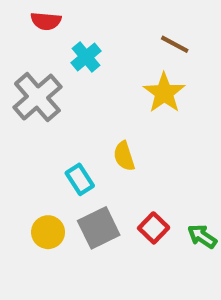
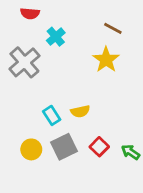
yellow semicircle: (124, 156) -> (80, 111), moved, turned -84

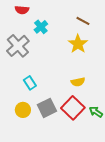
yellow semicircle: (80, 111) -> (78, 82), moved
cyan rectangle: (52, 115) -> (30, 83), moved
red square: (99, 147) -> (73, 108), size x1.6

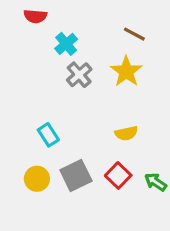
gray cross: (18, 46) -> (79, 75), moved, size x0.7
red square: (73, 108) -> (118, 175), size x0.7

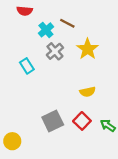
brown line: (134, 34) -> (67, 23), moved
cyan rectangle: (48, 135) -> (27, 66), moved
yellow circle: (37, 179) -> (12, 141), moved

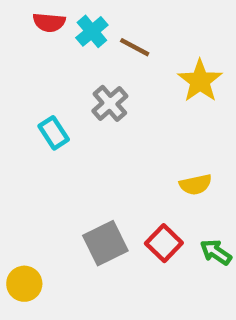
cyan cross: (46, 30) -> (92, 31), moved
yellow star: (88, 49) -> (200, 81), moved
yellow semicircle: (88, 92) -> (196, 185), moved

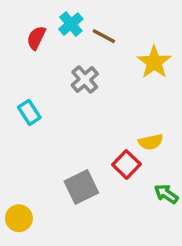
red semicircle: (49, 22) -> (36, 38), moved, turned 110
cyan rectangle: (54, 133) -> (29, 112), moved
red square: (164, 243) -> (126, 164), moved

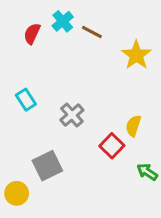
gray cross: (85, 79) -> (72, 115), moved
yellow semicircle: (151, 142) -> (133, 126), turned 120
gray square: (81, 187) -> (47, 166), moved

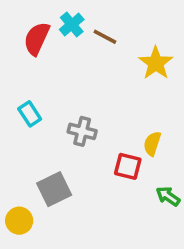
red semicircle: (32, 34) -> (37, 39), size x1.4
gray cross: (72, 115) -> (82, 131), turned -35
red square: (112, 146) -> (128, 166), turned -30

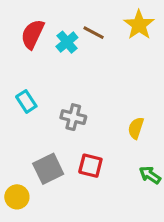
cyan cross: (72, 25) -> (67, 42), moved
yellow star: (156, 63) -> (139, 25), moved
red square: (128, 166) -> (90, 166), moved

